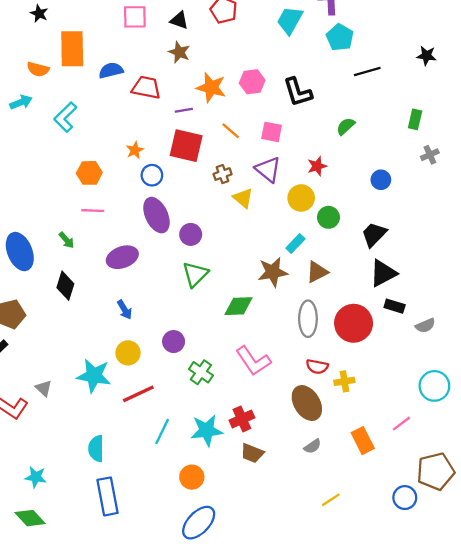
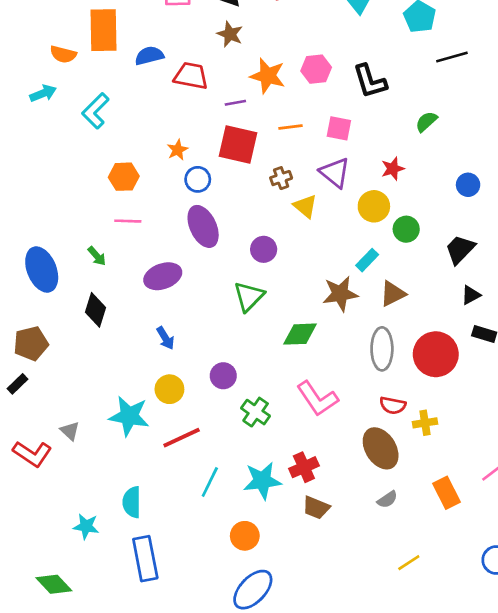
orange line: (231, 131) -> (291, 127), turned -48
purple circle: (191, 234) -> (264, 249), moved
black triangle: (383, 273) -> (471, 295), size x0.6
cyan star: (36, 477) -> (86, 526), moved

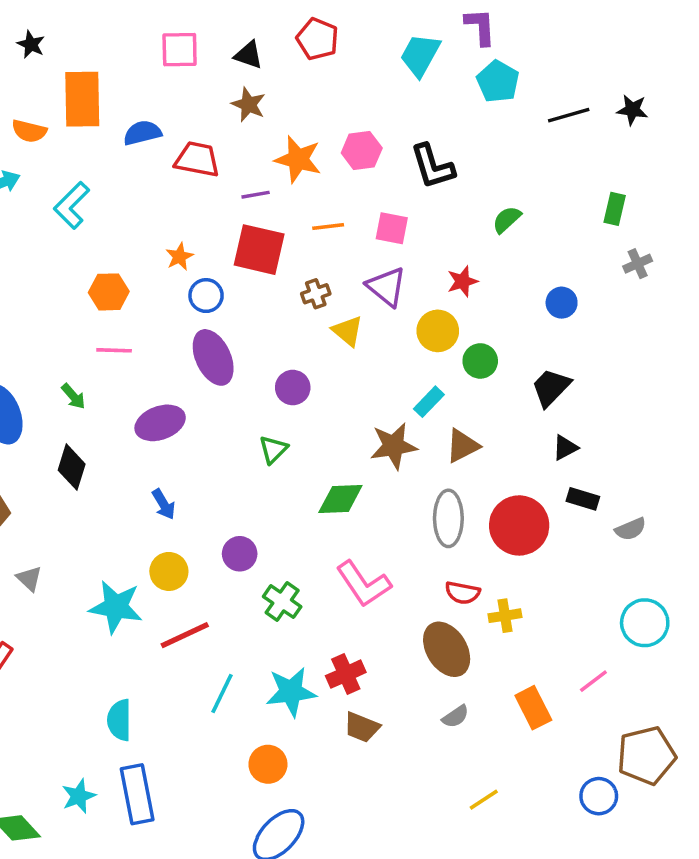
black line: (452, 57) -> (569, 115), moved
green triangle: (249, 296) -> (273, 449), size x0.7
gray triangle: (70, 431) -> (29, 579), moved
cyan star: (86, 526) -> (79, 796), moved, turned -30

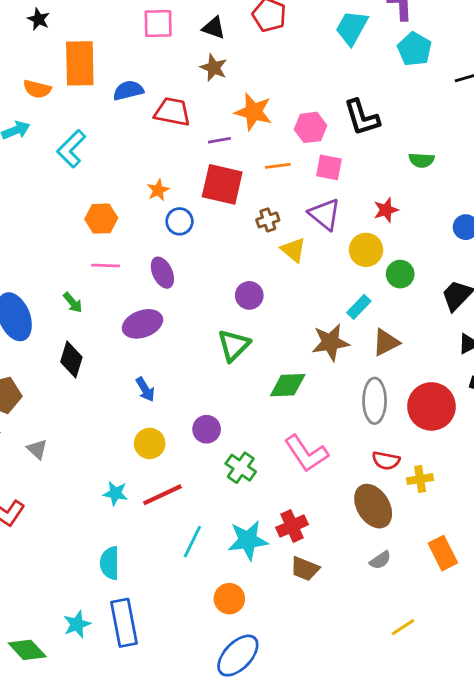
pink hexagon: (362, 150) -> (310, 127), moved
green semicircle: (507, 219) -> (422, 160), turned -135
purple ellipse: (213, 357) -> (162, 273), moved, size x0.7
green triangle: (273, 449) -> (234, 345), size x1.4
cyan star: (116, 607) -> (115, 493), moved, size x0.6

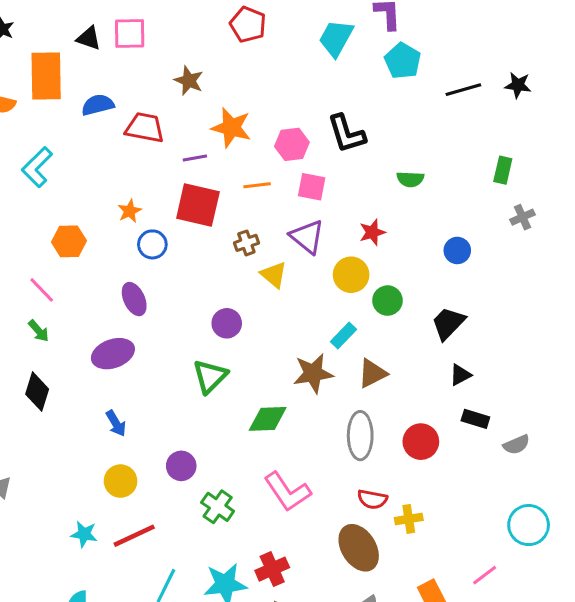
black triangle: (214, 28) -> (89, 38), moved
pink line: (105, 266) -> (42, 290), moved, turned 44
red circle: (431, 406) -> (421, 442), size x0.7

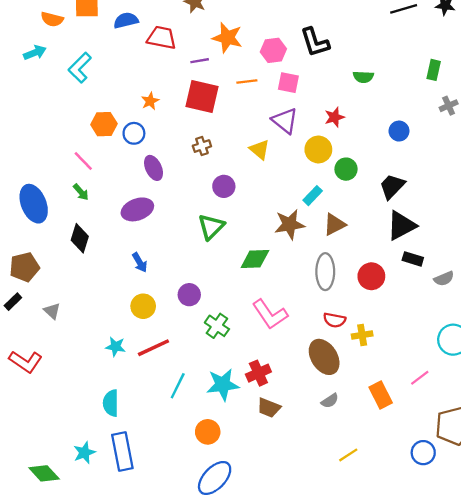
brown cross: (246, 243) -> (202, 146), moved
blue circle: (152, 244) -> (134, 133), moved
black triangle: (460, 375) -> (401, 226), size x1.8

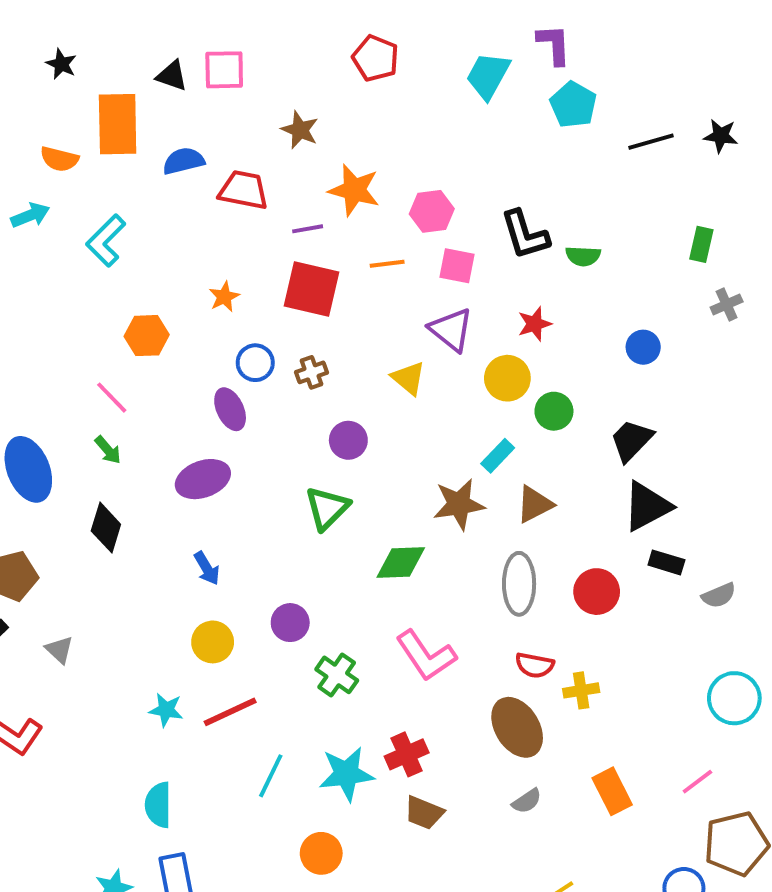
black L-shape: (315, 42) -> (525, 235), moved
blue circle: (134, 133) -> (255, 363), moved
pink line: (420, 378) -> (697, 782), moved

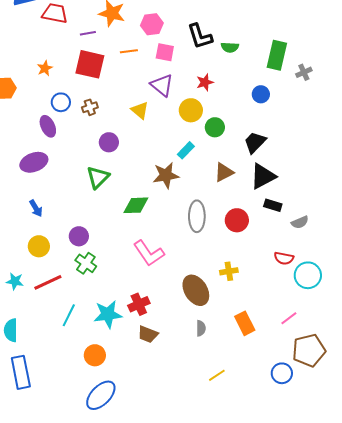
green rectangle: (701, 244) -> (277, 55), moved, size x1.6
brown triangle: (535, 504) -> (224, 172), moved
red semicircle: (535, 665) -> (284, 258), moved
green cross: (337, 675) -> (86, 263), moved
gray semicircle: (527, 801) -> (201, 328), turned -56

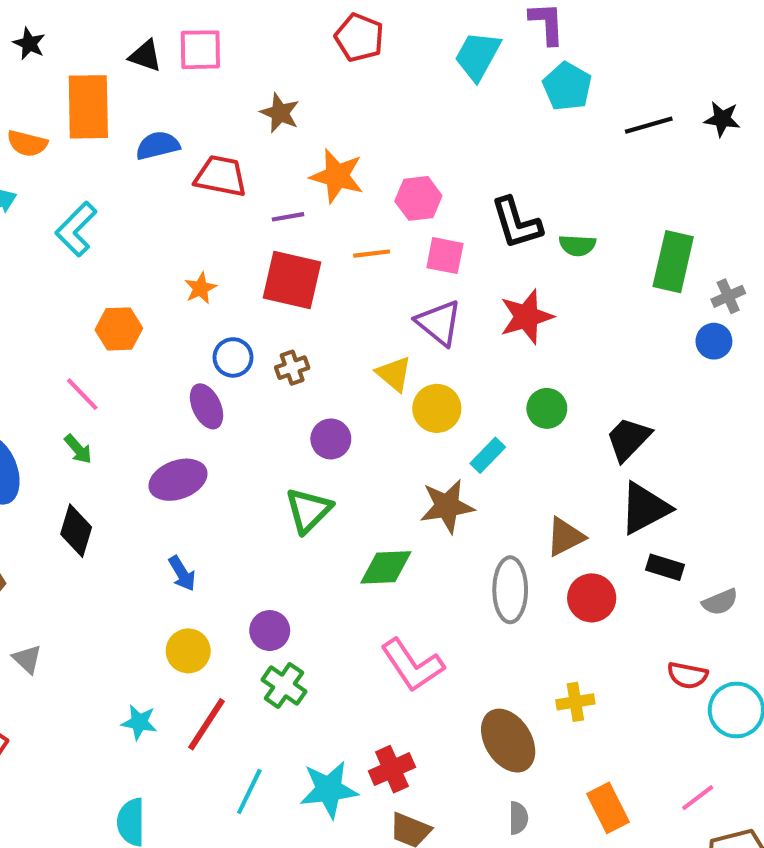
red star: (205, 82) -> (526, 317), size x1.5
blue circle: (261, 94) -> (714, 341), moved
yellow circle: (191, 110) -> (437, 408), moved
brown triangle: (224, 172) -> (565, 537), moved
red line: (48, 282) -> (207, 724), turned -32

